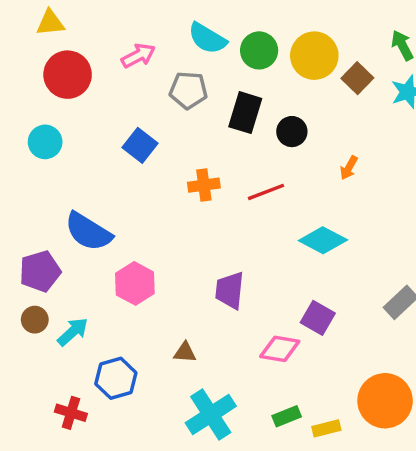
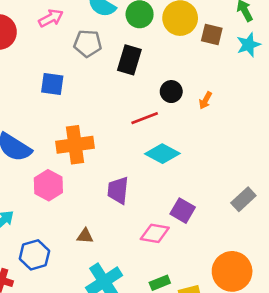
brown square: (357, 78) -> (212, 35), turned -30
black circle: (292, 132) -> (171, 92), moved
blue square: (140, 145) -> (52, 84), turned -30
orange cross: (204, 185) -> (75, 145), moved, size x1.6
cyan diamond: (323, 240) -> (162, 154), moved

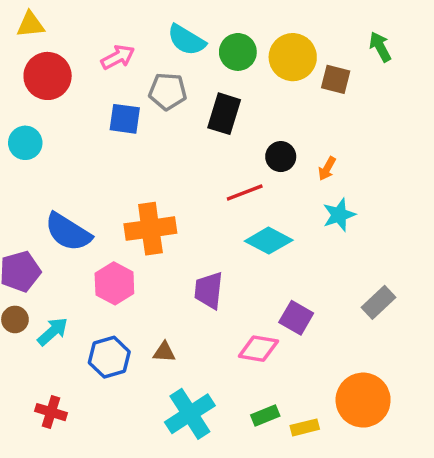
cyan star: (249, 45) -> (339, 215), moved
blue square: (52, 84) -> (125, 119), moved
blue hexagon: (34, 255) -> (109, 357), moved

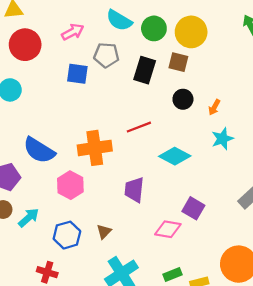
brown square: (336, 79) -> (178, 62), moved
red line: (245, 193) -> (139, 127), moved
brown triangle: (164, 352) -> (104, 232), turned -49
red cross: (51, 412) -> (47, 272), moved

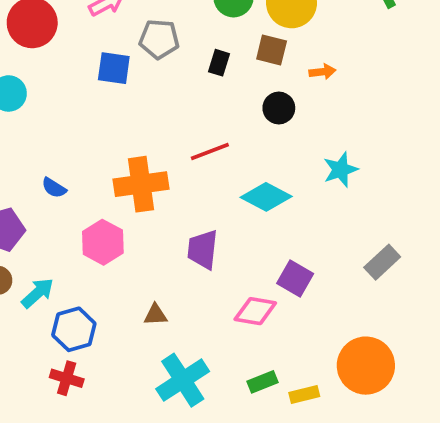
black rectangle: (145, 70) -> (219, 63), size x0.6
orange arrow: (214, 107) -> (322, 72), moved, turned -126
blue semicircle: (39, 150) -> (54, 188), size x0.5
brown triangle: (104, 232) -> (156, 315), turned 42
blue hexagon: (67, 235) -> (74, 329), moved

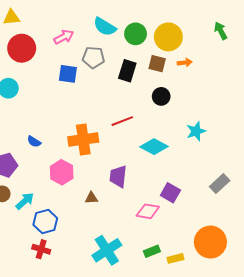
black rectangle: (219, 63) -> (127, 71), size x1.5
orange arrow: (322, 72) -> (185, 63), moved
brown triangle: (156, 315) -> (91, 198), moved

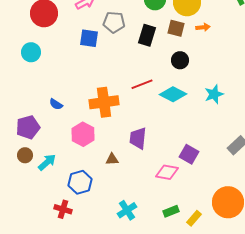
cyan diamond: (154, 147) -> (173, 94), moved
blue hexagon: (45, 222) -> (80, 182), moved
cyan cross: (107, 250) -> (127, 210), size x0.7
yellow rectangle: (176, 258) -> (194, 218), turned -35

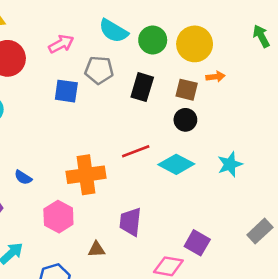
brown square: (176, 28) -> (187, 90), moved

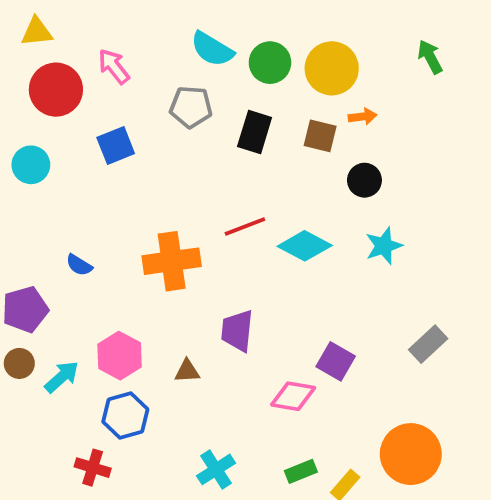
pink arrow: (61, 44) -> (114, 66), moved, turned -100
blue square: (66, 91) -> (116, 146), moved, turned -30
black circle: (185, 120) -> (364, 180), moved
pink hexagon: (58, 217) -> (120, 356), moved

